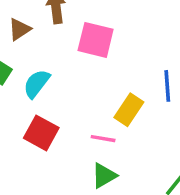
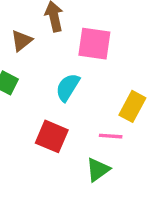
cyan semicircle: (37, 84) -> (68, 87), moved
green triangle: (104, 176) -> (98, 170), moved

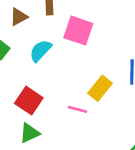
cyan semicircle: (68, 87) -> (40, 51), moved
green triangle: (98, 170) -> (30, 133), moved

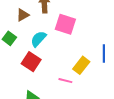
red square: (29, 101) -> (31, 62), moved

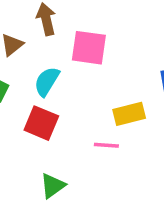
yellow rectangle: (81, 65) -> (129, 114), turned 48

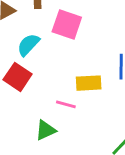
green triangle: (53, 186) -> (46, 130), moved

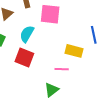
yellow rectangle: (89, 83) -> (74, 51), turned 30

